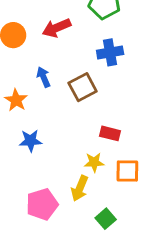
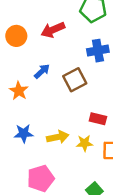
blue arrow: (44, 77) -> (42, 71), turned 70
blue star: (31, 141) -> (24, 133), moved
yellow arrow: (80, 188) -> (58, 137), moved, turned -125

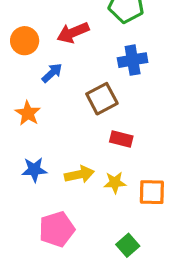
blue arrow: (42, 71) -> (52, 73), moved
red rectangle: (98, 119) -> (121, 139), moved

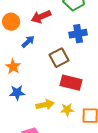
red rectangle: (121, 139) -> (71, 83), size x1.5
blue star: (34, 170) -> (17, 93), moved

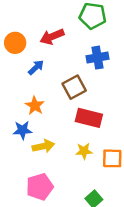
orange star: (13, 67) -> (35, 106), moved
yellow arrow: (45, 105) -> (43, 146), moved

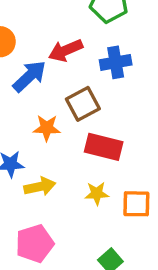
red arrow: (52, 37) -> (66, 50), moved
blue arrow: (36, 67) -> (29, 76), size x1.5
orange star: (35, 106) -> (47, 128), moved, turned -30

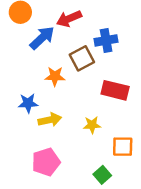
blue cross: (116, 62) -> (106, 40), moved
red rectangle: (104, 147) -> (115, 90), moved
orange square: (136, 204) -> (123, 147), moved

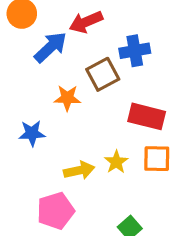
yellow arrow: (50, 120) -> (79, 170), moved
yellow star: (92, 125) -> (116, 162), turned -30
orange square: (123, 147) -> (157, 159), moved

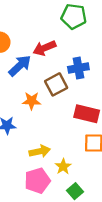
yellow star: (116, 162) -> (63, 167), moved
pink pentagon: (56, 211) -> (37, 181), moved

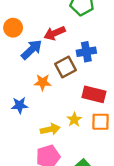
yellow star: (63, 167) -> (74, 120), moved

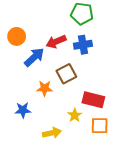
blue cross: (86, 52) -> (83, 45), moved
yellow star: (74, 120) -> (75, 115), moved

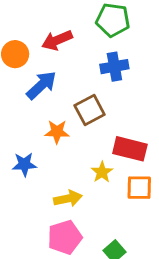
red arrow: (56, 42) -> (57, 40), moved

